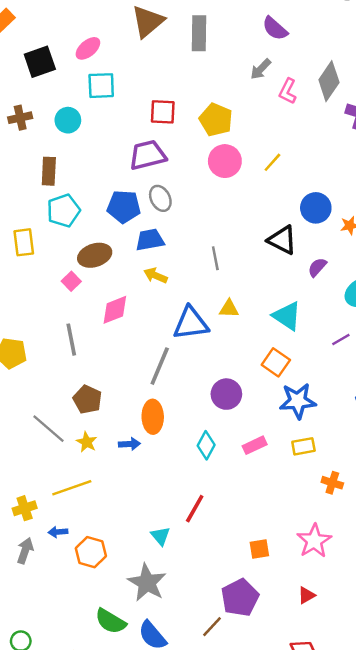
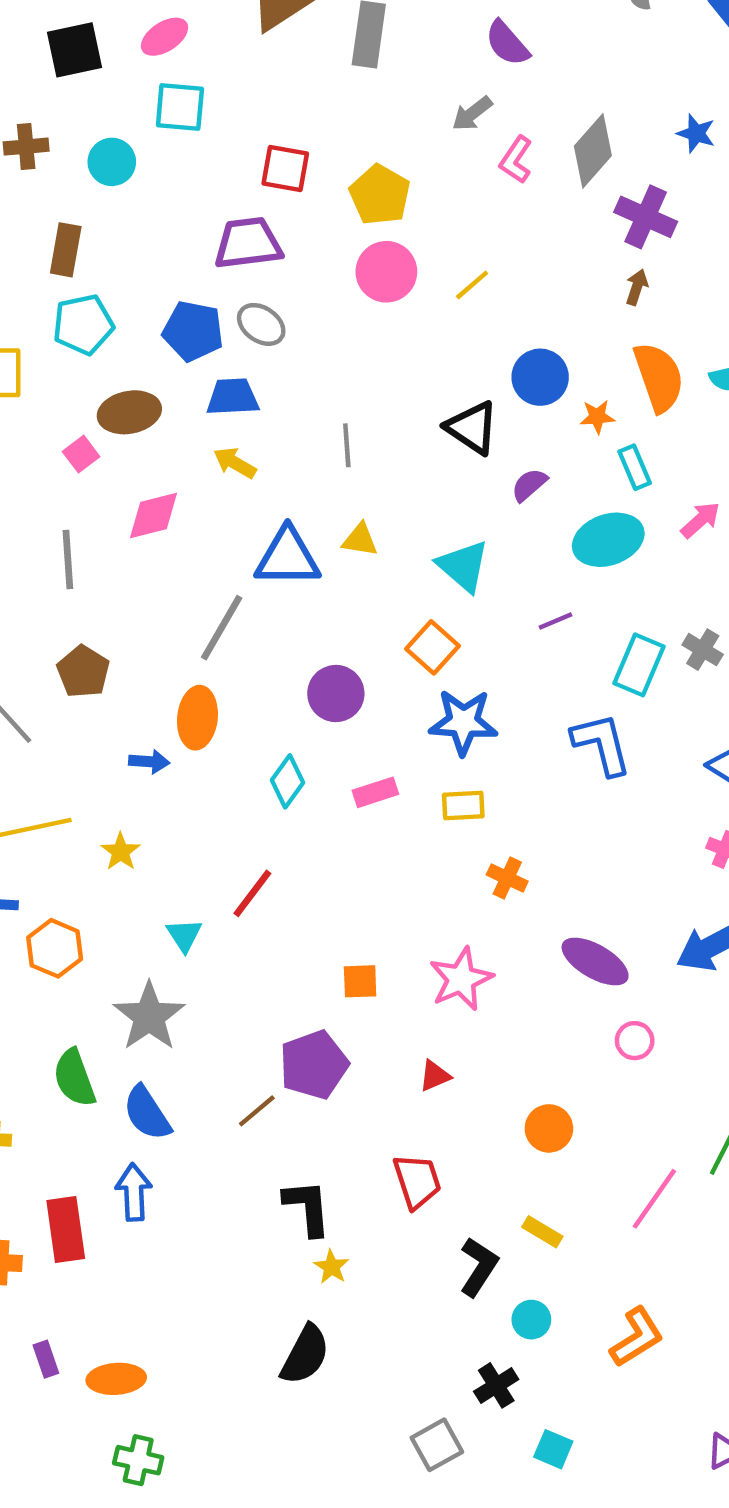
gray ellipse: (160, 198) -> (261, 324), turned -35
yellow star: (87, 442) -> (121, 852), moved
green semicircle: (111, 621) -> (74, 1078), turned 32

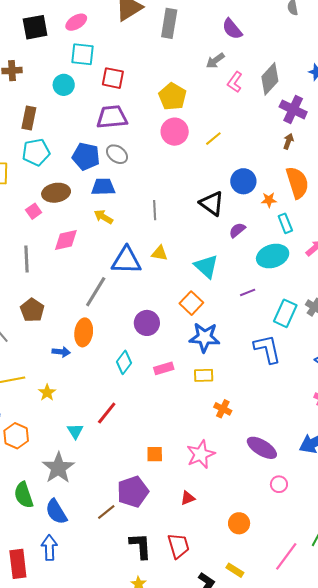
cyan circle: (112, 162) -> (64, 85), moved
red square: (285, 168) -> (113, 78), moved
black L-shape: (307, 1208) -> (140, 546), moved

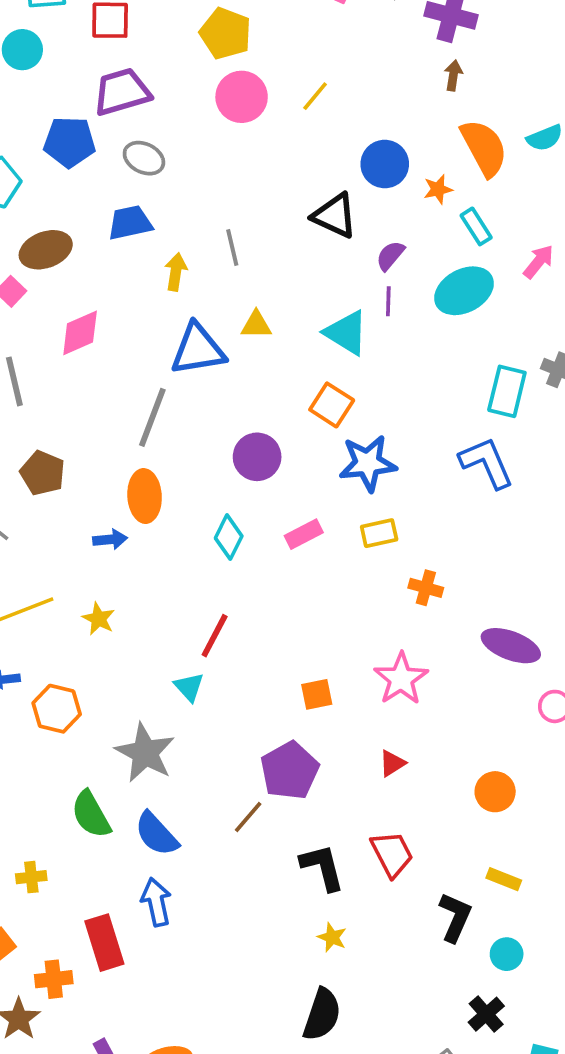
blue pentagon: (86, 156) -> (70, 142), moved
yellow arrow: (103, 217) -> (176, 272), moved, turned 78
purple line: (248, 292) -> (388, 301), moved, turned -56
cyan triangle: (75, 431) -> (189, 687), moved

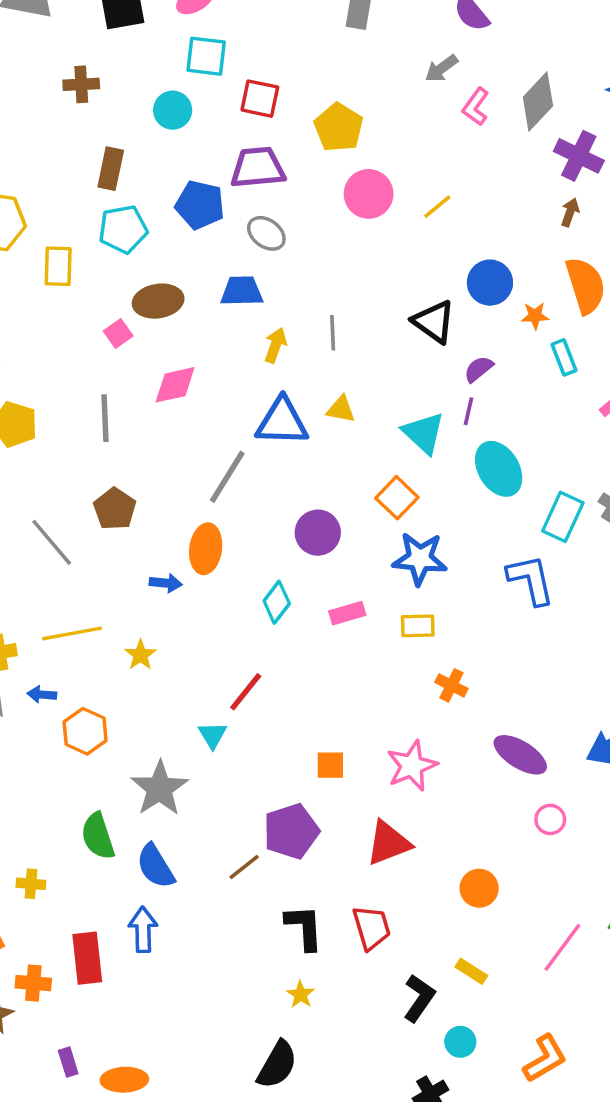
yellow pentagon: (225, 33) -> (339, 127), moved
cyan ellipse: (464, 291) -> (499, 469), moved, turned 76
red triangle: (392, 763) -> (388, 843), size x1.8

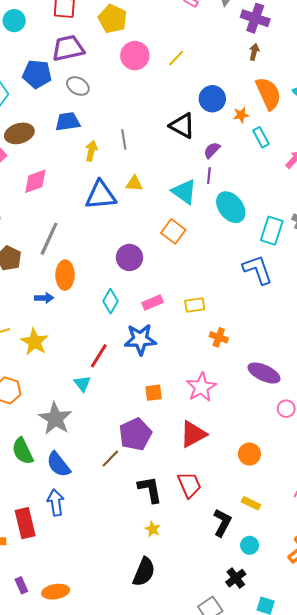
gray line: (227, 477) -> (49, 239), moved
blue star: (420, 559) -> (140, 339), moved
yellow star: (140, 655) -> (35, 342), size x1.5

